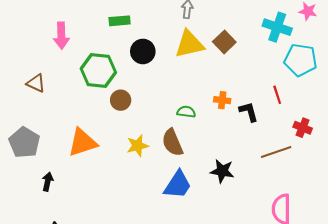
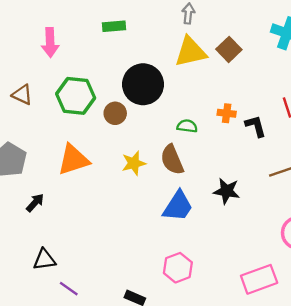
black circle: (143, 51) -> (143, 84), moved, size x1.5
green hexagon: (98, 71) -> (76, 96), moved
black arrow: (48, 182) -> (35, 203), turned 30

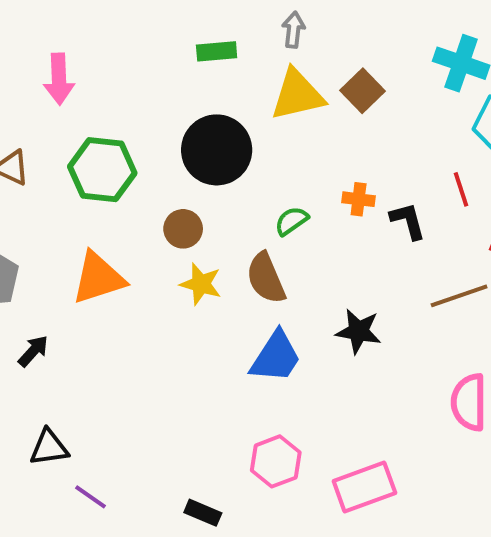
green rectangle: (114, 26) -> (217, 51), moved
brown circle: (115, 113) -> (183, 229), moved
green semicircle: (187, 126) -> (292, 221), turned -42
yellow star: (134, 163) -> (201, 284), turned 30
pink rectangle: (259, 279) -> (364, 487), moved

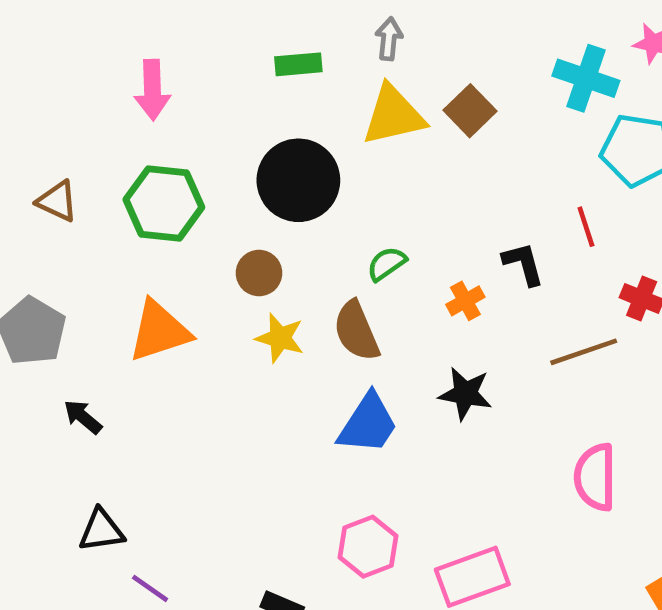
pink arrow: (59, 79) -> (152, 90), moved
orange cross: (359, 199) -> (465, 301), moved, turned -36
black arrow: (33, 351) -> (83, 417), turned -92

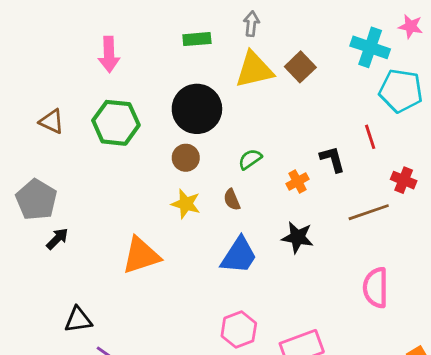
brown circle: (259, 273) -> (186, 158), moved
orange triangle: (159, 331) -> (141, 256), moved
brown semicircle: (356, 331) -> (232, 200), size x0.6
black arrow: (83, 417) -> (57, 239), moved, turned 95

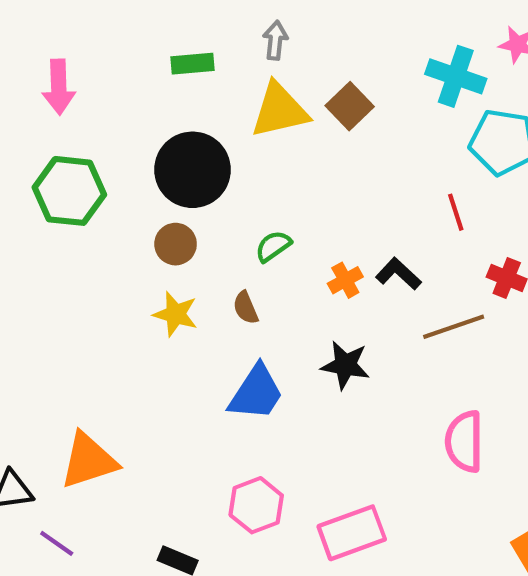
black L-shape: (332, 159) -> (398, 274), moved, turned -32
orange triangle: (141, 256) -> (88, 461), moved

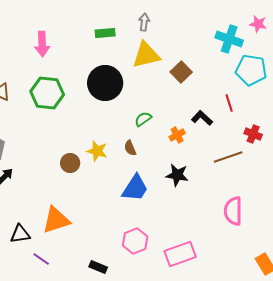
brown square: (350, 106) -> (181, 72), moved
brown circle: (176, 244) -> (70, 163), moved
black L-shape: (398, 274) -> (202, 118), moved

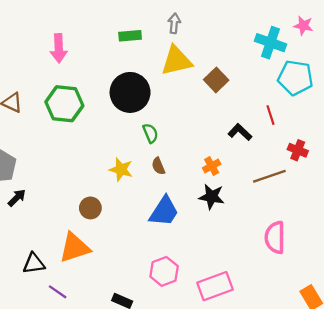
green semicircle: (143, 119) -> (150, 133), moved, turned 102
orange cross: (177, 135) -> (212, 166), moved
brown circle: (70, 163) -> (90, 208), moved

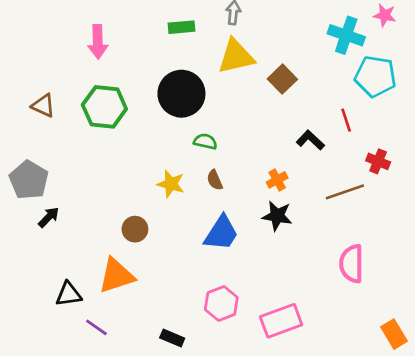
green semicircle: (150, 133) -> (205, 141), turned -54

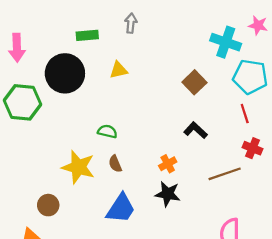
yellow triangle: (236, 56) -> (119, 70), moved, size x0.6
brown square: (282, 79) -> (194, 82), moved
black circle: (181, 94) -> (65, 73), moved
red line: (346, 120) -> (245, 114), moved
yellow star: (171, 184) -> (78, 167), size x1.4

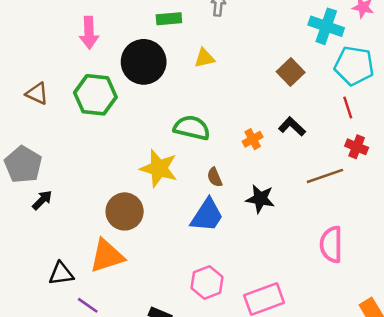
green semicircle: (107, 131) -> (192, 128), size x1.6
brown semicircle: (115, 164) -> (215, 177), moved
orange cross: (168, 164) -> (253, 139), moved
brown circle: (48, 205) -> (125, 211), size x1.5

